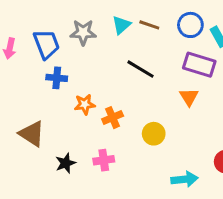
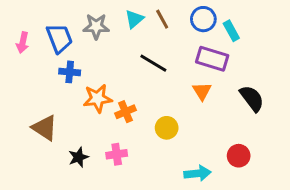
brown line: (149, 25) -> (162, 19), turned 42
orange star: (85, 104) -> (98, 98), size x1.4

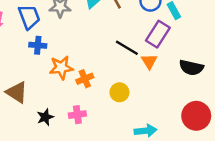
purple rectangle: (212, 59) -> (158, 34), turned -75
black line: (153, 63) -> (127, 48), moved
black semicircle: (252, 98) -> (191, 68), turned 140
red circle: (239, 156) -> (196, 116), moved, size x1.5

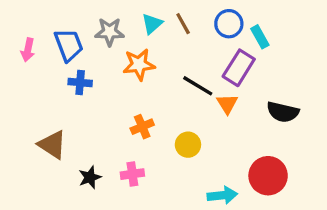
orange star: (61, 68) -> (139, 65), moved
red circle: (196, 116) -> (268, 176), moved

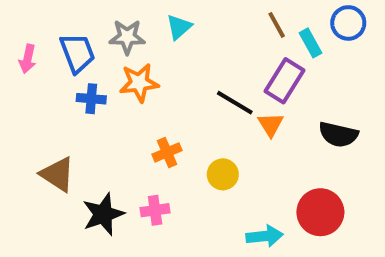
brown line: (183, 24) -> (277, 25), moved
blue circle: (229, 24) -> (348, 23), moved
orange star: (139, 65) -> (139, 83), moved
black star: (90, 177) -> (103, 214), size x1.5

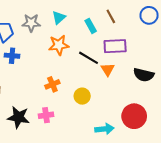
cyan rectangle: (310, 43) -> (91, 26), moved
purple rectangle: (285, 81) -> (115, 46), turned 55
orange star: (139, 83) -> (59, 45), moved
black star: (103, 214) -> (18, 117), turned 30

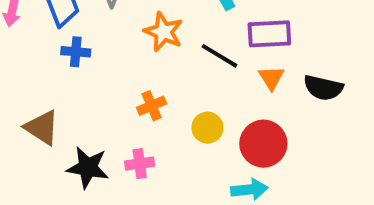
orange star: (59, 45) -> (164, 32), turned 30
orange triangle: (108, 69) -> (271, 78), moved
red circle: (134, 116) -> (263, 144), moved

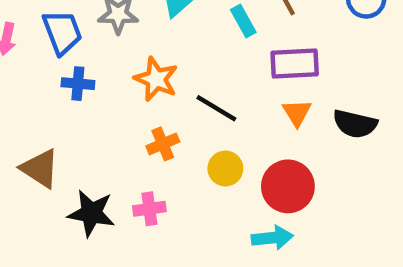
orange star: (164, 32) -> (156, 79), moved
black line: (219, 56) -> (216, 108), moved

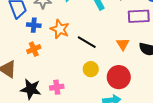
purple rectangle: (295, 63) -> (139, 16), moved
blue cross: (78, 84) -> (34, 25), moved
orange cross: (163, 144) -> (34, 49), moved

